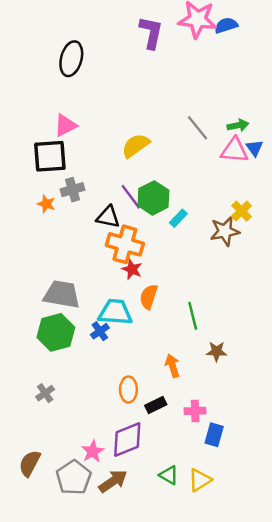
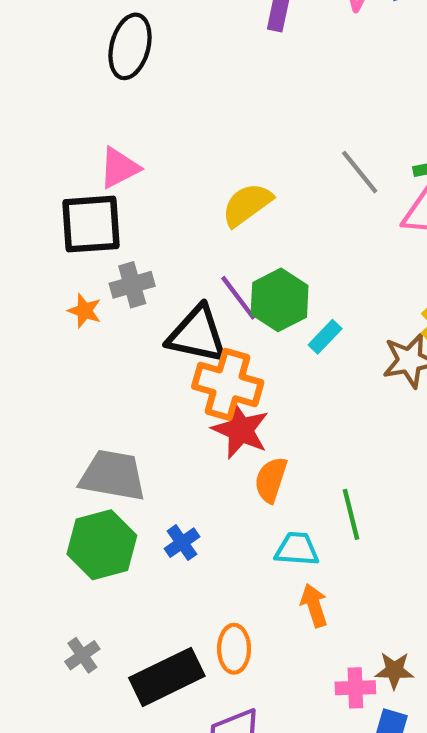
black triangle: (108, 217) -> (197, 335), size x1.4
red star: (132, 269) -> (241, 430), size x1.5
cyan trapezoid: (115, 312) -> (297, 549), moved, size x0.7
brown star: (216, 351) -> (394, 670), moved
black rectangle: (156, 405) -> (167, 677), moved, size x1.8

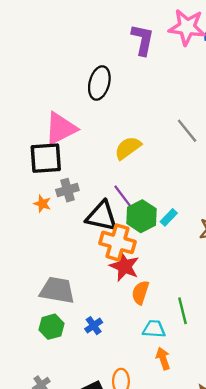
black ellipse: (130, 46) -> (99, 83), moved
pink triangle: (119, 168) -> (61, 129), size x1.5
green hexagon: (280, 300) -> (141, 216), moved
green hexagon: (102, 545) -> (51, 327), size x0.7

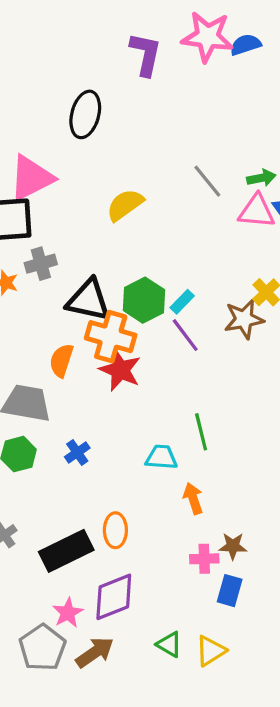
purple line: (123, 197) -> (185, 335), moved
orange semicircle: (140, 293) -> (61, 360), moved
orange arrow: (163, 359) -> (193, 498), moved

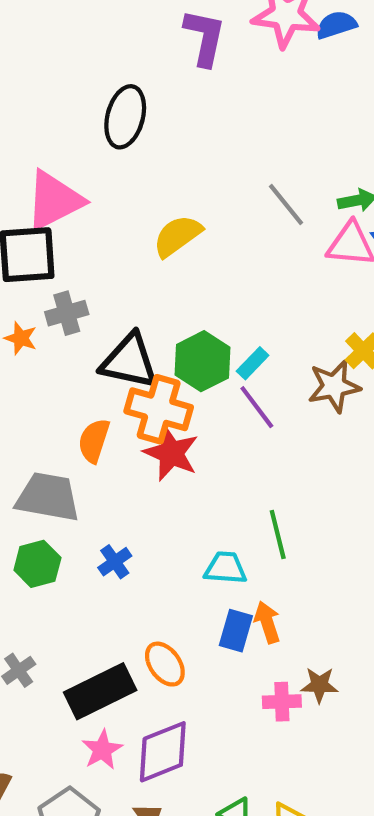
orange ellipse: (115, 530) -> (165, 664), turned -36
blue rectangle: (230, 591) -> (236, 631), moved
pink star: (68, 613) -> (102, 750), moved

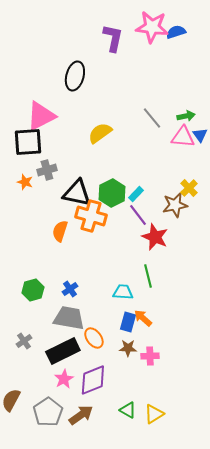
red star: (171, 453) -> (155, 237), moved
gray trapezoid: (48, 497) -> (69, 318), moved
orange arrow: (267, 622) -> (143, 318), turned -30
brown star: (319, 685) -> (128, 348), moved

